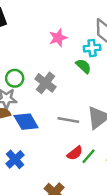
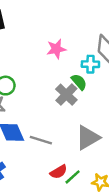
gray cross: (46, 83) -> (66, 95), moved
gray line: (68, 120) -> (41, 140), moved

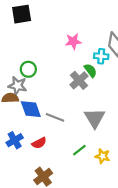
gray triangle: (88, 138) -> (95, 118), turned -35
red semicircle: (59, 172) -> (39, 143), moved

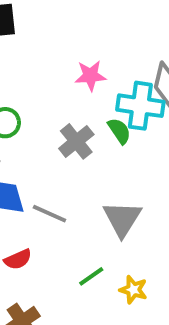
cyan cross: (101, 56) -> (140, 106), size x1.6
gray cross: (79, 80) -> (76, 141), moved

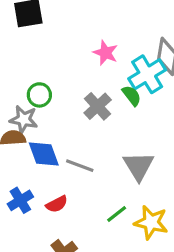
pink star: (90, 76) -> (105, 53), turned 30
cyan cross: (140, 106) -> (147, 74), turned -36
yellow star: (133, 290) -> (151, 222), size x1.5

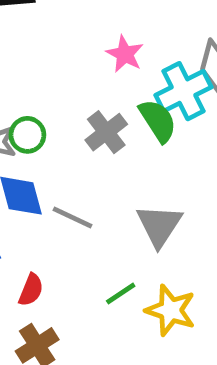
green circle: (39, 95) -> (27, 135), moved
green semicircle: (132, 96) -> (158, 121), size x1.4
red semicircle: (57, 204) -> (31, 290), moved, turned -45

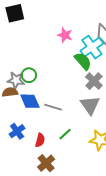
gray cross: (106, 132) -> (94, 81), moved
green line: (121, 293) -> (65, 134), moved

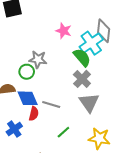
gray star: (16, 80) -> (38, 59), moved
gray cross: (94, 81) -> (82, 79), moved
red semicircle: (40, 140) -> (34, 114), moved

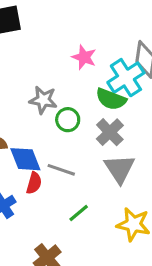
green semicircle: (82, 57) -> (111, 99), turned 150
green circle: (27, 72) -> (68, 120), moved

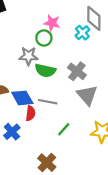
cyan cross: (126, 78) -> (82, 33), size x0.6
green semicircle: (111, 99) -> (45, 70), moved
green circle: (68, 120) -> (44, 38), moved

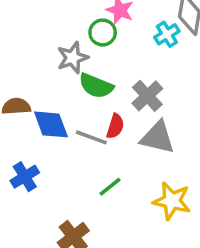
gray star: (29, 56) -> (73, 58), turned -30
gray triangle: (87, 95) -> (158, 138), turned -45
red semicircle: (31, 113) -> (115, 126), moved

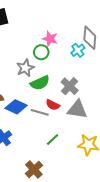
green semicircle: (96, 86) -> (40, 83), turned -42
blue diamond: (51, 124) -> (16, 107), turned -40
red semicircle: (115, 126) -> (53, 105), turned 104

